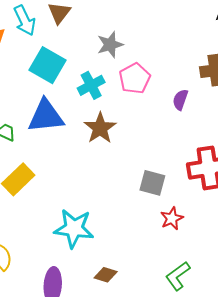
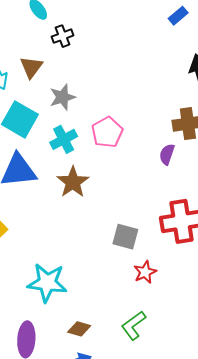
gray star: (110, 45) -> (62, 97), moved
purple semicircle: (180, 100) -> (167, 154), moved
green L-shape: (178, 276) -> (133, 325), moved

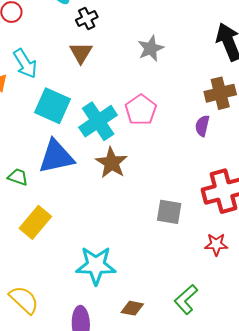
brown triangle: (31, 67) -> (81, 53), moved
gray star: (62, 97) -> (151, 48), moved
cyan cross: (64, 139) -> (98, 121), size x1.4
red star: (145, 272) -> (216, 244), moved, turned 30

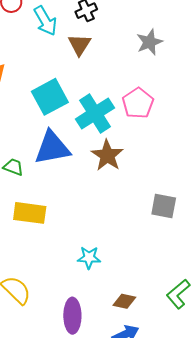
cyan arrow: (25, 64) -> (45, 21), moved
cyan square: (53, 106) -> (50, 97), turned 36
yellow rectangle: (35, 222) -> (30, 213), turned 56
cyan star: (96, 265) -> (89, 258), size x0.6

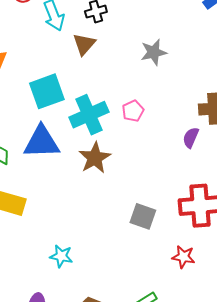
pink pentagon: (138, 103) -> (133, 111), size x0.7

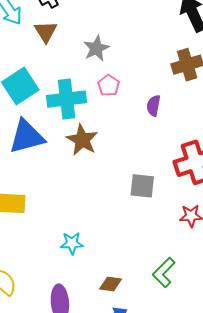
gray star: (154, 52) -> (96, 48), moved
cyan cross: (89, 115) -> (67, 99), turned 30
purple semicircle: (191, 138) -> (153, 106), moved

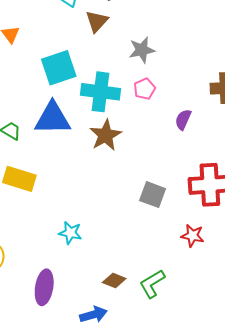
brown diamond: (111, 284) -> (114, 281), moved

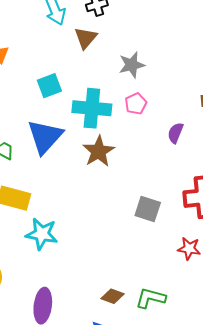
cyan square: (59, 68) -> (49, 86), size x0.7
blue triangle: (53, 118) -> (45, 137), turned -45
cyan star: (70, 233) -> (42, 234), moved, size x1.4
green L-shape: (152, 284) -> (151, 298), turned 48

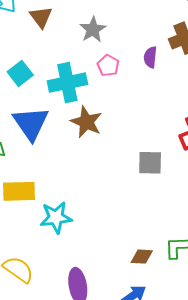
purple semicircle: (175, 133) -> (150, 57), moved

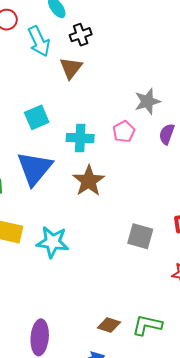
gray star: (93, 30) -> (147, 101), moved
cyan cross: (67, 83) -> (80, 138), size x0.7
cyan star: (56, 217) -> (53, 242), moved

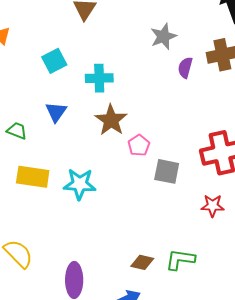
pink pentagon: (124, 132) -> (139, 145), moved
blue triangle: (35, 168) -> (56, 112), size x0.6

